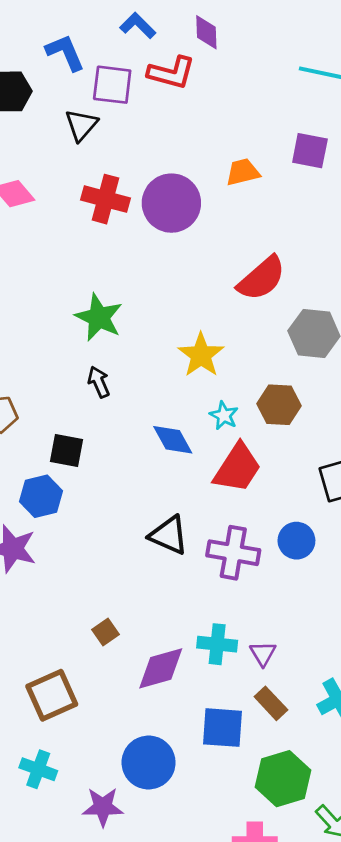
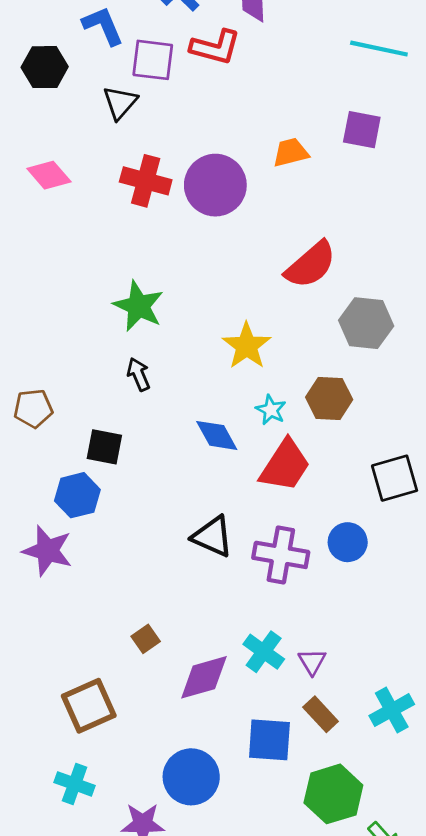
cyan cross: (217, 644) -> (264, 652), turned 30

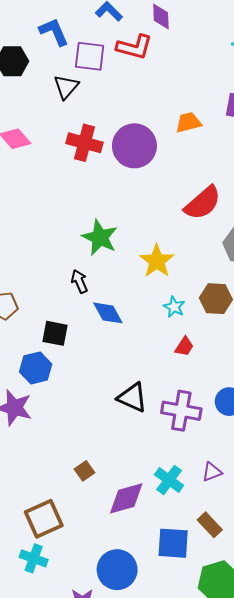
green star: (139, 306) -> (100, 238), moved
blue diamond: (217, 435) -> (108, 313), moved
red trapezoid: (285, 465) -> (184, 347), size x0.5
purple triangle: (312, 662) -> (212, 472), moved, turned 40
cyan cross: (75, 784) -> (34, 558), moved

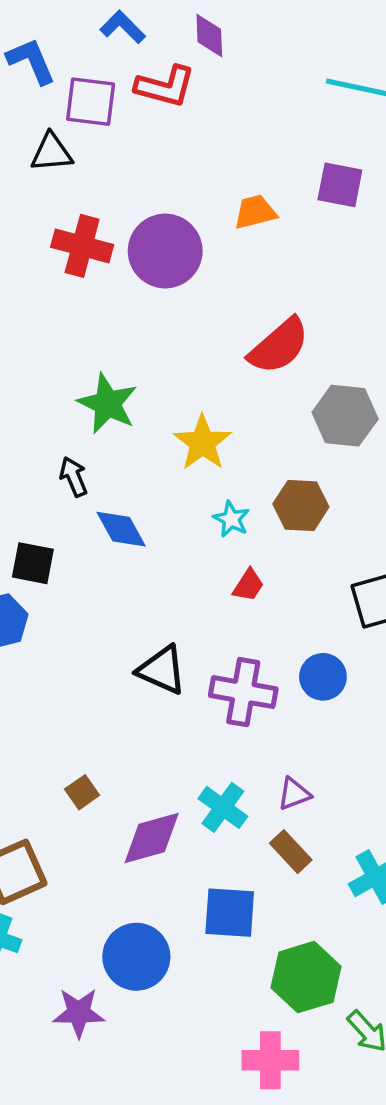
black triangle: (66, 87) -> (52, 153), turned 44
brown rectangle: (210, 525) -> (291, 852), moved

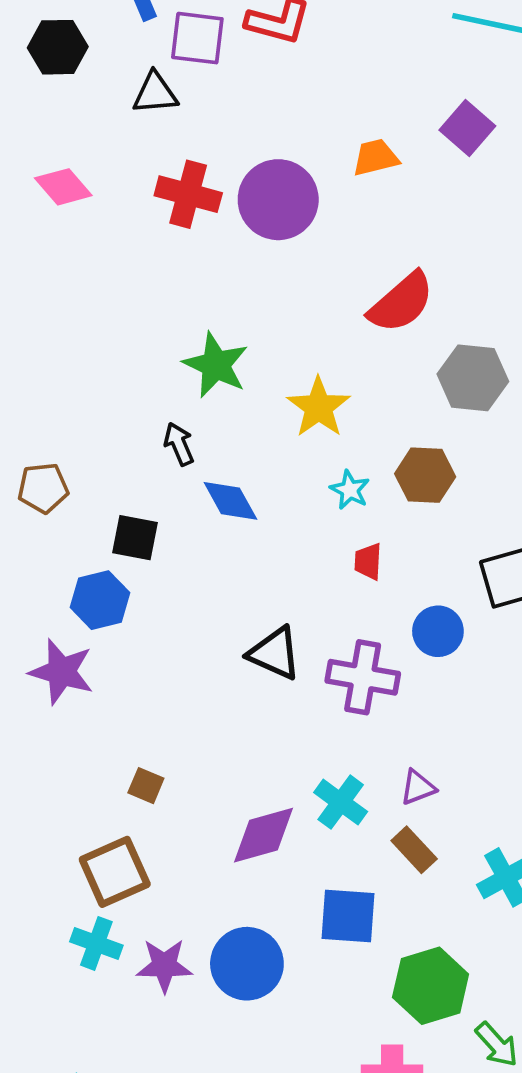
purple square: (340, 185) -> (467, 128), turned 30
red trapezoid: (248, 585) -> (368, 561), turned 150
blue circle: (323, 677) -> (438, 631), moved
brown square: (82, 792) -> (146, 786), moved, turned -32
purple star: (79, 1013) -> (164, 966), moved

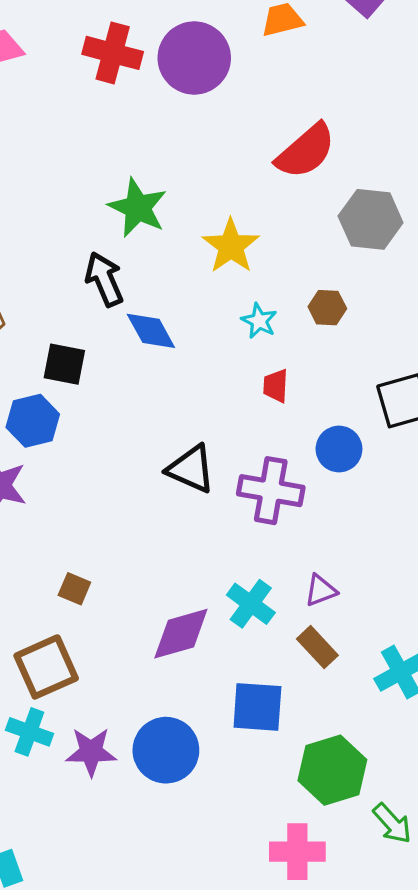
black arrow: (179, 444) -> (104, 279), size x1.4
brown hexagon: (425, 475) -> (327, 308), size x0.7

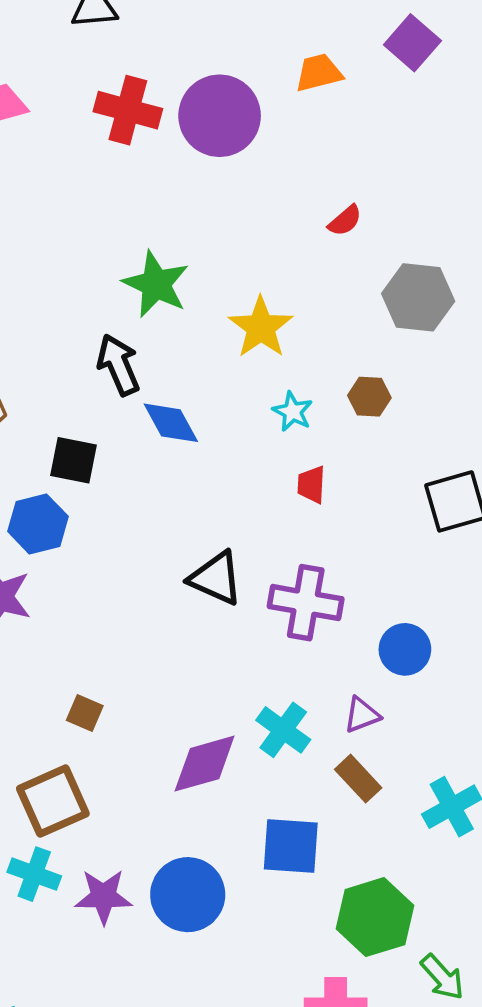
red semicircle: (306, 151) -> (345, 221), size x0.5
blue circle: (339, 449) -> (405, 649), moved

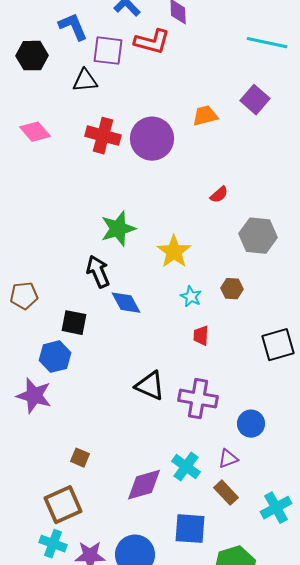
green star: (156, 284) -> (118, 229), turned 30

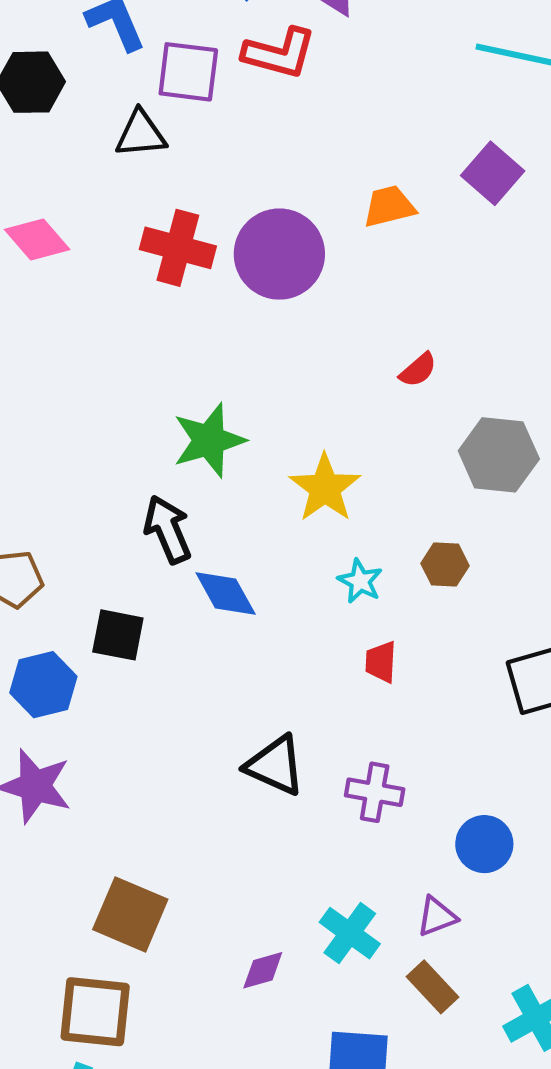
blue hexagon: (55, 357) -> (43, 685), moved
purple cross: (198, 399) -> (375, 792), size x0.7
brown square: (80, 458) -> (130, 914), size x1.8
purple diamond: (144, 485) -> (263, 970), size x0.6
brown square: (63, 505) -> (95, 1012), turned 30

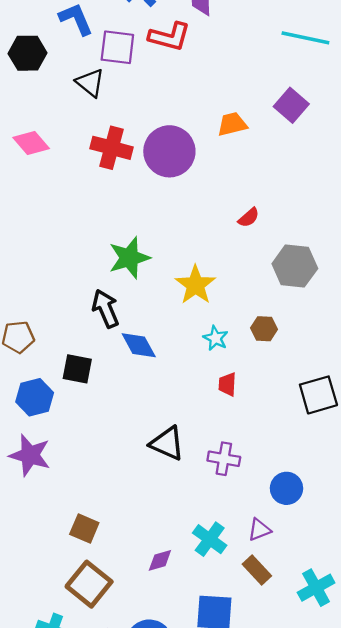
black triangle: (141, 134) -> (90, 83), turned 44
brown square: (130, 914) -> (84, 529), size x0.7
brown square: (95, 1012) -> (89, 584), moved, turned 33

